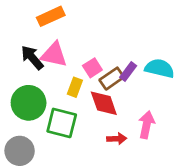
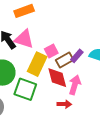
yellow rectangle: (75, 87) -> (37, 64), size x1.6
pink arrow: (147, 125) -> (75, 85), moved

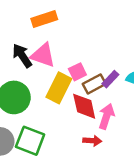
green square: (25, 89) -> (30, 141), moved

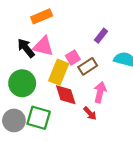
purple rectangle: (110, 79) -> (101, 36), moved
red diamond: (84, 106) -> (66, 95), moved
red arrow: (92, 141) -> (90, 113), turned 48

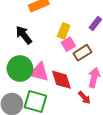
pink triangle: (43, 46) -> (39, 72), moved
yellow rectangle: (59, 72) -> (64, 31), moved, size x0.7

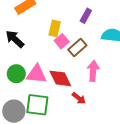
green circle: (20, 69) -> (16, 74), size x0.7
red arrow: (84, 98) -> (79, 98), moved

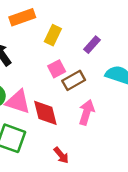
yellow rectangle: (55, 28) -> (53, 35), moved
red arrow: (79, 98) -> (61, 155), moved

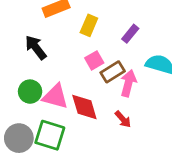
pink arrow: (87, 112) -> (128, 83), moved
red arrow: (61, 155) -> (123, 119), moved

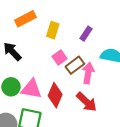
red diamond: (84, 107) -> (55, 95), turned 45
red arrow: (123, 119) -> (87, 102), size x1.5

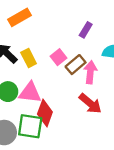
yellow rectangle: (53, 30) -> (29, 58), moved, turned -42
red diamond: (55, 95) -> (45, 113), moved

